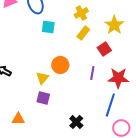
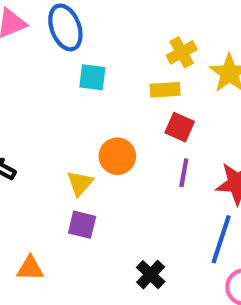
yellow cross: (81, 13) -> (182, 52), moved
yellow rectangle: (83, 33) -> (165, 90), turned 48
red square: (104, 49) -> (180, 127), moved, turned -32

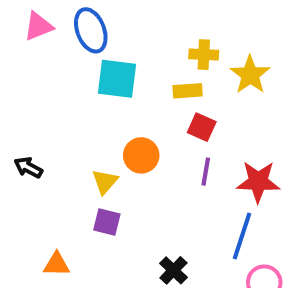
yellow cross: (182, 52) -> (204, 55), turned 32
cyan square: (92, 77) -> (117, 79), size x1.5

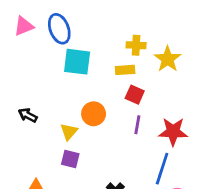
black arrow: (28, 167) -> (28, 115), moved

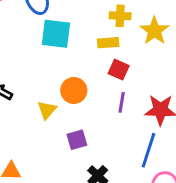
purple square: (70, 159) -> (77, 140), moved, turned -30

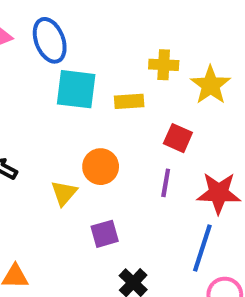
yellow rectangle: (108, 43) -> (129, 101), moved
red square: (119, 70) -> (178, 138), moved

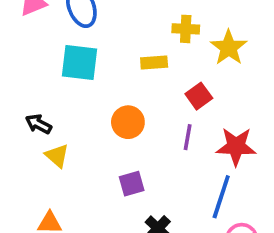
cyan square: (76, 89) -> (79, 63), moved
red square: (178, 138) -> (199, 96), turned 30
yellow triangle: (64, 193) -> (57, 156), moved, turned -30

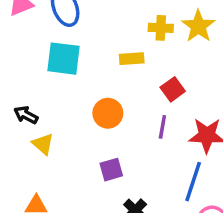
yellow star: (229, 48) -> (198, 26), moved

